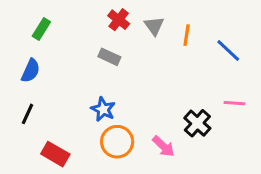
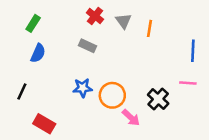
blue line: (228, 51) -> (193, 51), moved, turned 50
blue semicircle: (31, 71) -> (38, 53), moved
blue star: (103, 109) -> (83, 88), turned -30
orange circle: (117, 142) -> (112, 95), moved

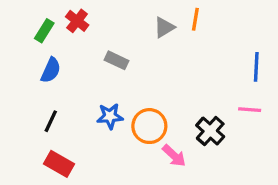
red cross: (95, 16) -> (77, 21), moved
gray triangle: (123, 21) -> (164, 27), turned 35
orange line: (149, 28) -> (195, 19), moved
black line: (22, 92) -> (51, 121), moved

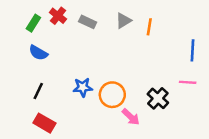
orange line: (195, 19) -> (149, 27), moved
gray rectangle: (116, 60) -> (88, 22), moved
blue semicircle: (51, 70) -> (38, 53), turned 96

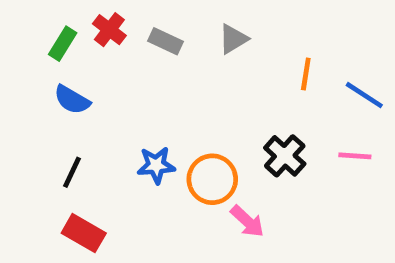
orange line: (149, 27) -> (306, 74), moved
blue line: (192, 50) -> (364, 95), turned -60
black cross: (158, 98) -> (285, 156), moved

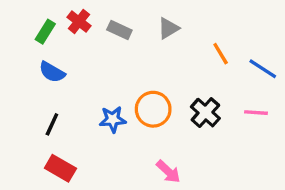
orange line: (306, 74) -> (221, 54), turned -40
orange circle: (212, 179) -> (153, 109), moved
pink arrow: (247, 221) -> (168, 172), moved

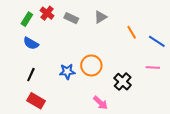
black cross: (205, 113) -> (123, 82), moved

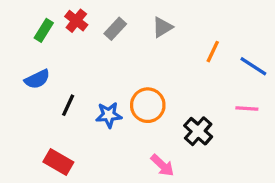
gray rectangle: (71, 18) -> (115, 29), turned -72
orange line: (132, 32) -> (213, 52), turned 56
blue semicircle: (31, 43) -> (37, 79), moved, turned -56
black line: (31, 75) -> (68, 105), moved

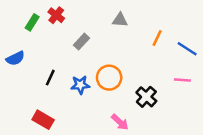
gray triangle: (162, 27) -> (120, 20), turned 35
gray rectangle: (115, 29) -> (81, 42), moved
blue semicircle: (37, 79) -> (15, 58), moved

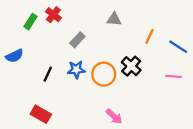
blue star: (80, 85) -> (76, 70), moved
black cross: (146, 97) -> (131, 66), moved

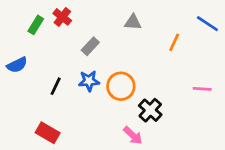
blue line: (178, 47) -> (207, 24), moved
black cross: (131, 66) -> (150, 110), moved

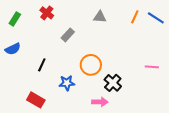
green rectangle: (36, 25) -> (15, 19), moved
orange line: (174, 42) -> (135, 17), moved
blue star: (89, 81) -> (67, 83), moved
pink arrow: (133, 135) -> (100, 102), turned -42

